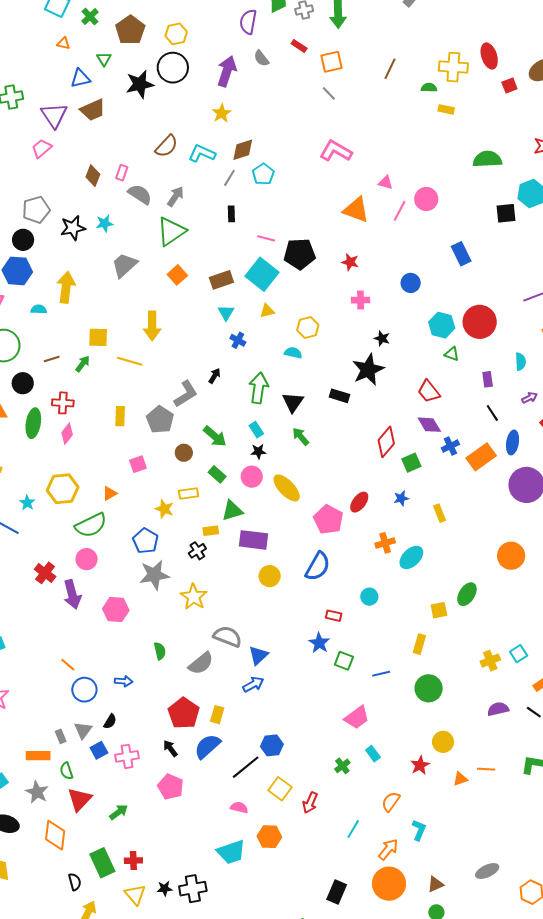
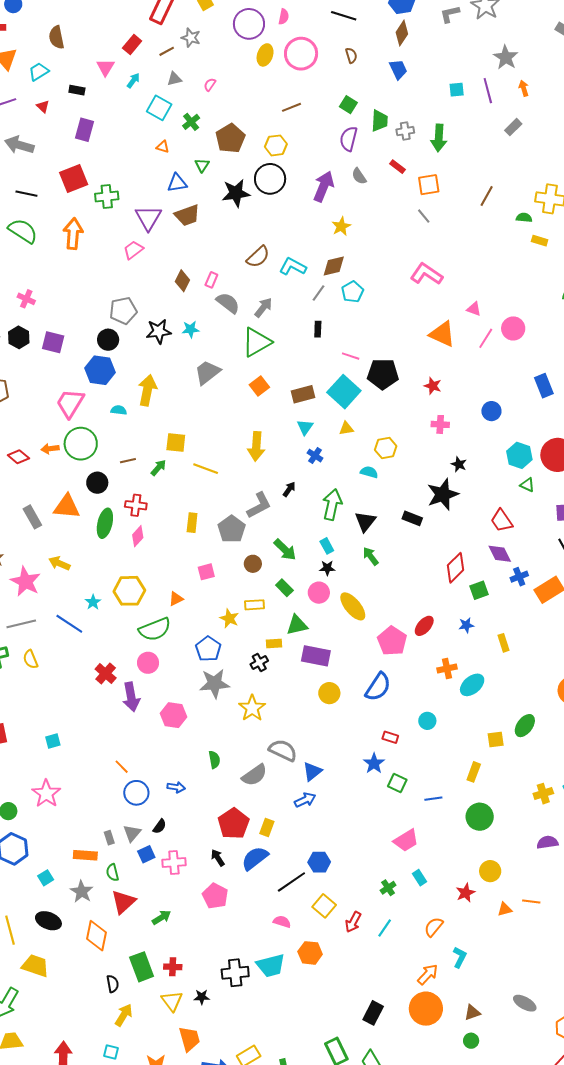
yellow star: (222, 113) -> (341, 226), moved
yellow arrow: (152, 326) -> (256, 446), moved
cyan line: (353, 829) -> (385, 928), moved
gray ellipse: (487, 871) -> (525, 1003), turned 50
black cross: (193, 889) -> (235, 973), moved

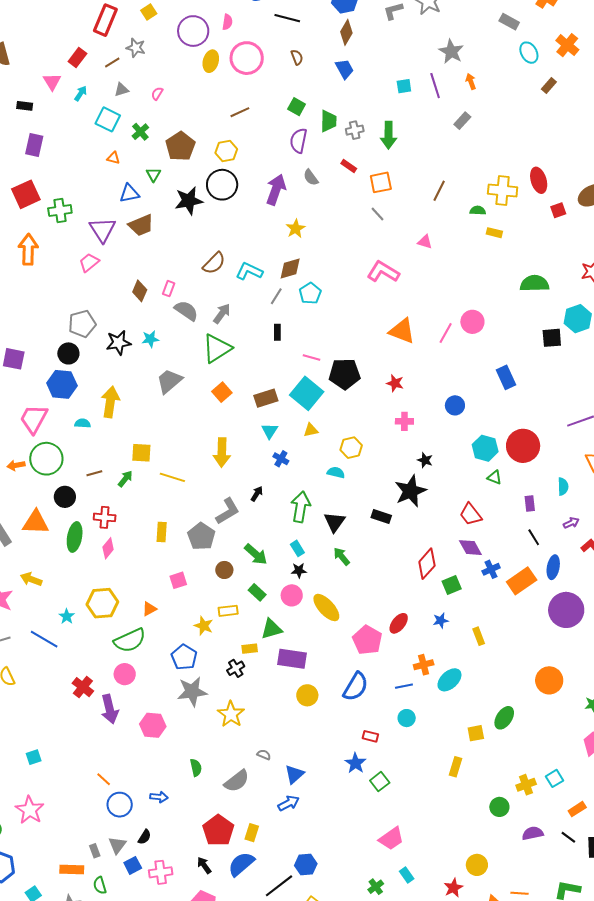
pink triangle: (474, 309) -> (425, 242), moved
gray semicircle: (283, 750) -> (264, 755), size x0.5
green square: (397, 783) -> (380, 782), turned 30
blue line: (433, 799) -> (404, 686), moved
green circle: (480, 817) -> (499, 807), moved, size x0.7

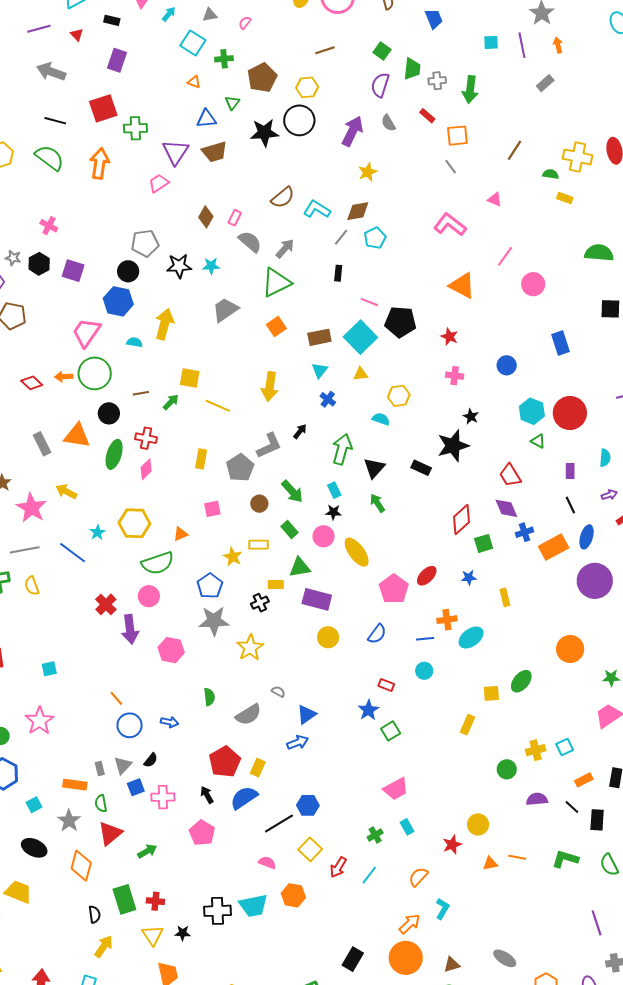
green cross: (140, 132) -> (224, 59), turned 30
pink line: (446, 333) -> (505, 256), moved
blue semicircle: (356, 687) -> (377, 634), size x0.7

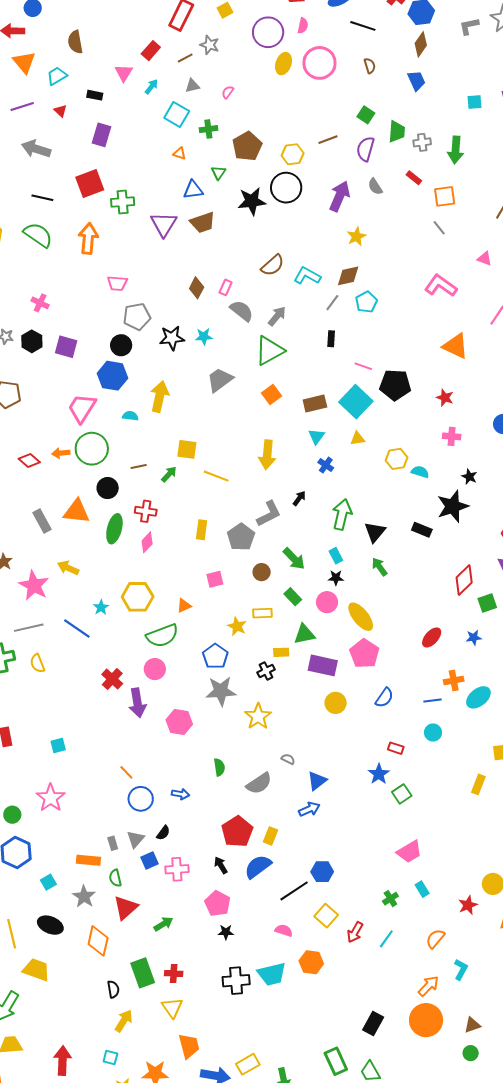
brown line: (325, 50) -> (328, 140), moved
pink trapezoid: (159, 183) -> (117, 283), moved, turned -140
cyan semicircle: (381, 419) -> (420, 472), moved
pink pentagon: (394, 589) -> (364, 654), moved
black star: (183, 933) -> (226, 932), moved

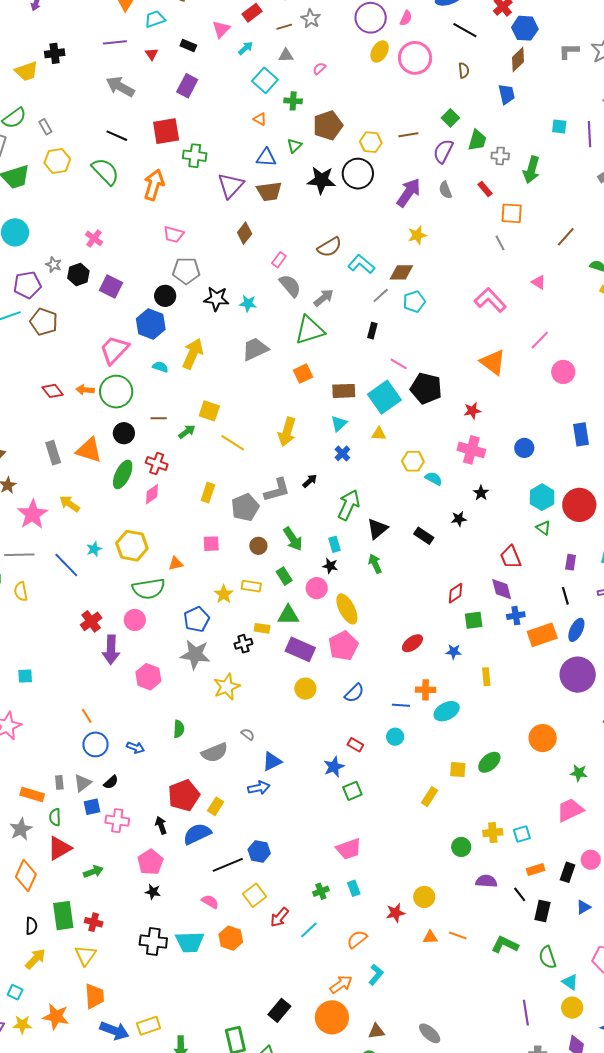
brown diamond: (197, 288) -> (245, 233), moved
red star: (445, 398) -> (472, 411), turned 30
pink cross: (452, 436) -> (471, 450), size x1.5
black star: (453, 506) -> (459, 519), size x0.5
red diamond: (464, 580) -> (456, 593), size x0.7

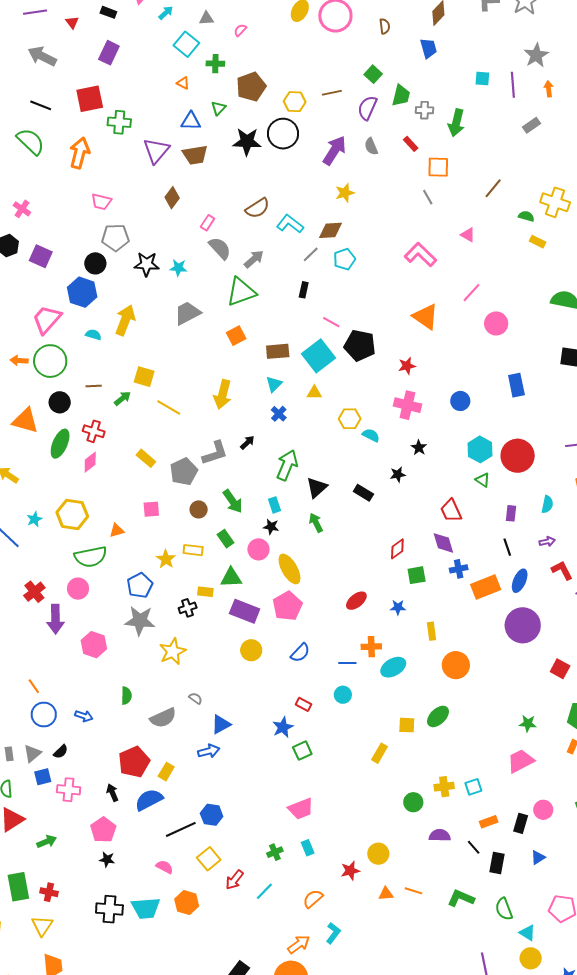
yellow rectangle: (208, 493) -> (146, 458), turned -66
orange circle: (543, 738) -> (456, 665), moved

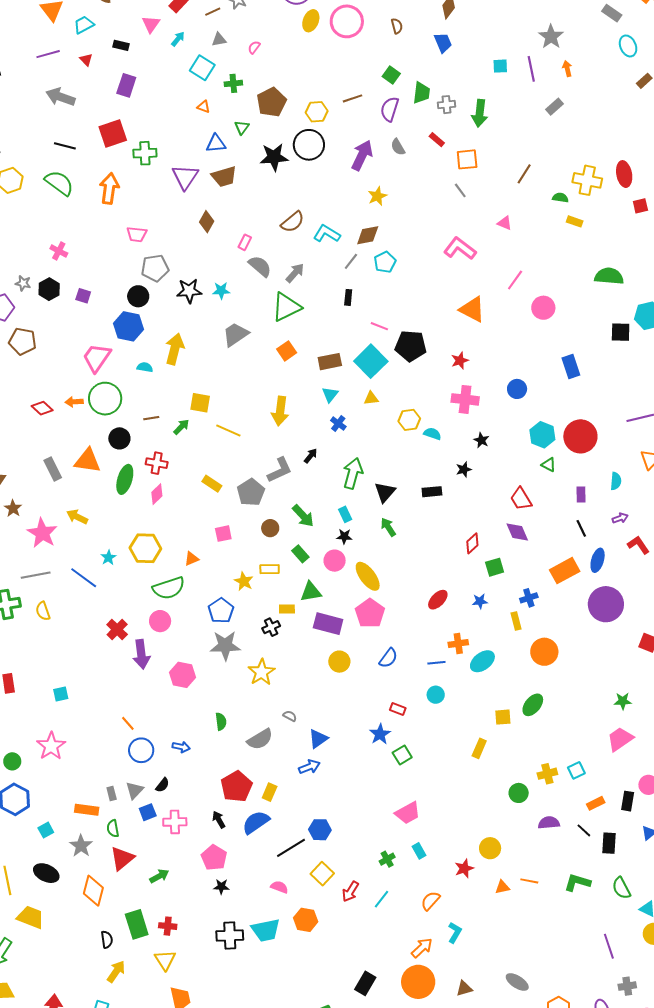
purple square: (41, 256) -> (83, 296), size x0.7
black rectangle: (363, 493) -> (432, 492), turned -30
blue cross: (459, 569) -> (529, 598), moved

